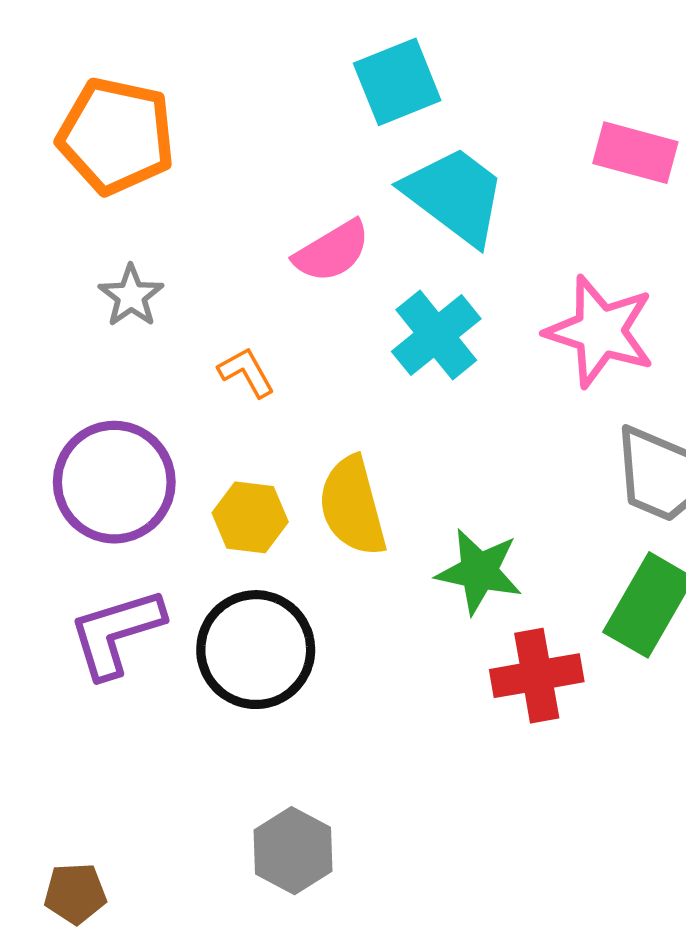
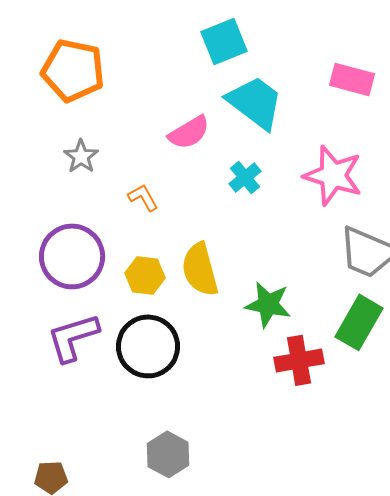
cyan cross: (436, 335) -> (245, 177), size x0.7

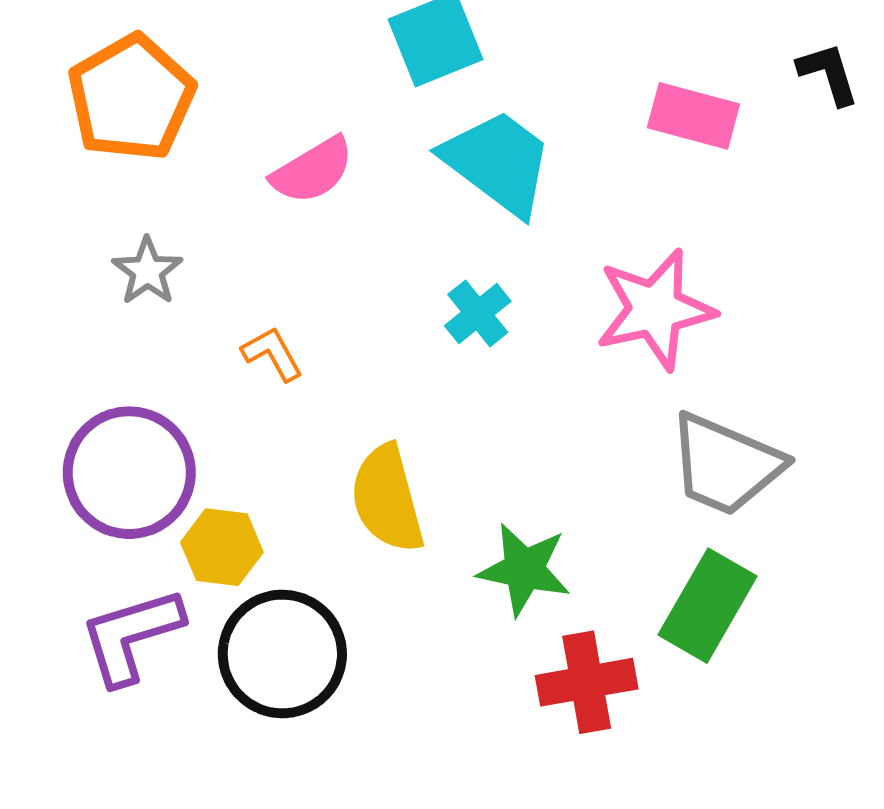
orange pentagon: (73, 70) -> (131, 98), turned 30
pink semicircle: (189, 132) -> (313, 170), moved
pink star: (333, 175) -> (655, 309), turned -30
yellow hexagon: (145, 275) -> (222, 547), moved

